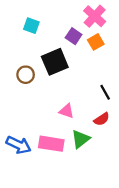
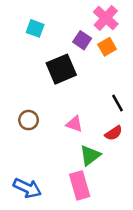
brown circle: (26, 75) -> (29, 120), moved
pink rectangle: (51, 144) -> (80, 185), moved, turned 65
blue arrow: (19, 145) -> (27, 188), moved

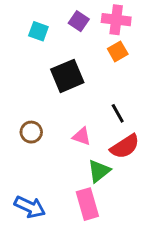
pink cross: (106, 18) -> (116, 20), turned -35
purple square: (82, 40) -> (79, 21), moved
black line: (118, 103) -> (118, 113), moved
red semicircle: (114, 133) -> (125, 146), size x1.5

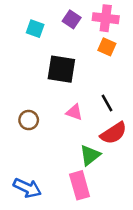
orange square: (118, 51) -> (107, 47), turned -36
black square: (67, 76) -> (61, 69), turned 32
pink triangle: (82, 136) -> (74, 112), moved

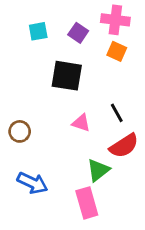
purple square: (72, 19) -> (78, 33), moved
cyan square: (35, 29) -> (38, 31), turned -30
brown circle: (29, 120) -> (20, 131), moved
blue arrow: (27, 188) -> (32, 183), moved

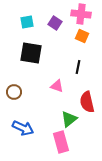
black square: (67, 76) -> (31, 53), moved
black line: (117, 113) -> (78, 67), moved, turned 40
red semicircle: (124, 146) -> (87, 102), turned 110

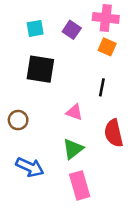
green triangle: (69, 119) -> (73, 149), moved

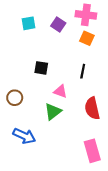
black square: (40, 69) -> (41, 68), moved, size x0.6
green triangle: (73, 149) -> (53, 112), moved
pink rectangle: (80, 185) -> (92, 151), moved

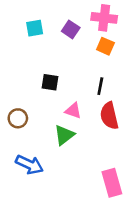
red semicircle: (92, 108) -> (109, 116), moved

